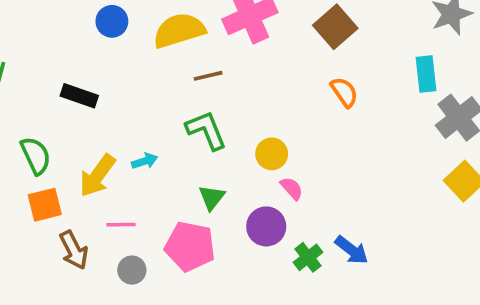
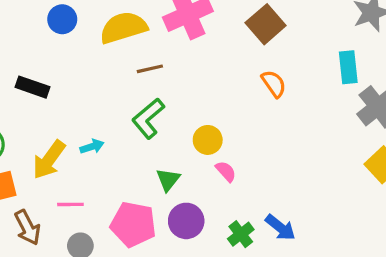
green L-shape: (206, 130) -> (148, 118), turned -108
green triangle: (212, 197) -> (168, 180), moved
purple circle: (266, 226) -> (186, 221), moved

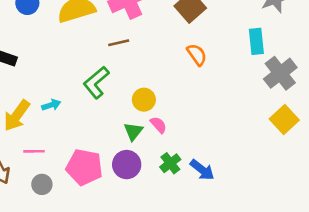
brown line: (150, 69) -> (119, 43), moved
green triangle: (168, 180) -> (133, 131), moved
green cross: (241, 234) -> (170, 163), moved

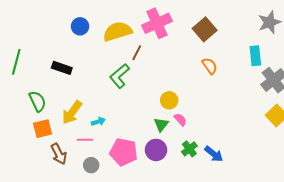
brown line: (119, 43) -> (137, 53), moved, turned -49
green L-shape: (96, 82) -> (120, 76), moved
cyan arrow: (51, 105) -> (98, 122), moved

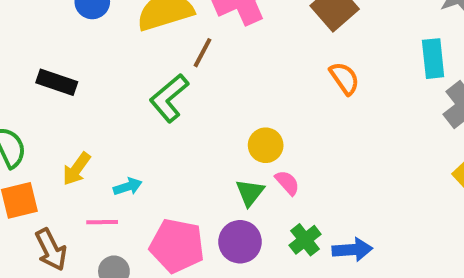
yellow arrow: (72, 112) -> (77, 169), size x0.7
blue arrow: (214, 154) -> (352, 250), turned -42

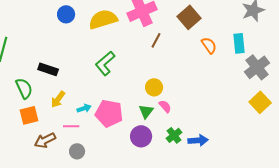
brown line: (203, 53) -> (156, 40), moved
orange semicircle: (344, 78) -> (209, 45), moved
black rectangle: (57, 82) -> (48, 69), moved
pink pentagon: (177, 246) -> (109, 113), moved
brown arrow: (51, 250) -> (45, 140), turned 90

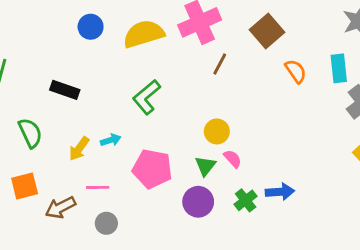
black rectangle: (48, 69) -> (65, 90), moved
cyan arrow: (84, 108) -> (111, 140), moved
orange square: (29, 115) -> (25, 186), moved
blue arrow: (198, 140) -> (280, 192), moved

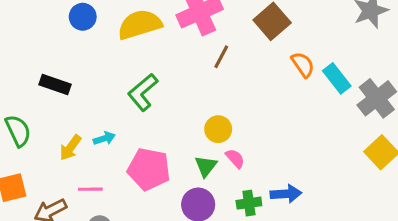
cyan rectangle: (339, 68) -> (337, 78), moved, turned -32
green cross: (246, 200) -> (249, 203), turned 30

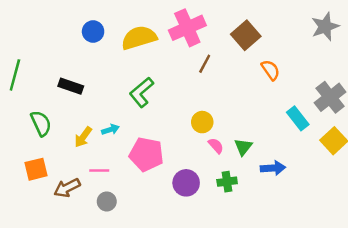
cyan rectangle: (337, 78) -> (298, 118), moved
green triangle: (206, 166) -> (243, 147), moved
blue arrow: (286, 194) -> (273, 168), moved

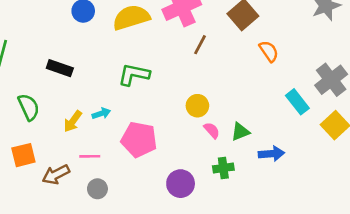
green L-shape: (141, 92) -> (134, 75), turned 52
green triangle: (243, 147) -> (240, 132), turned 30
purple circle: (186, 183) -> (181, 184), moved

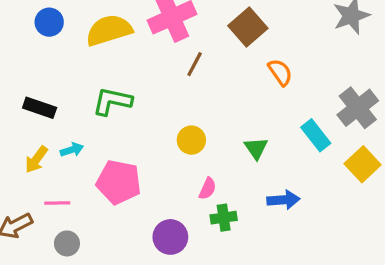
black rectangle: (60, 68) -> (40, 108), moved
pink semicircle: (212, 130) -> (208, 189), moved, turned 66
green triangle: (240, 132) -> (256, 148), moved, turned -42

